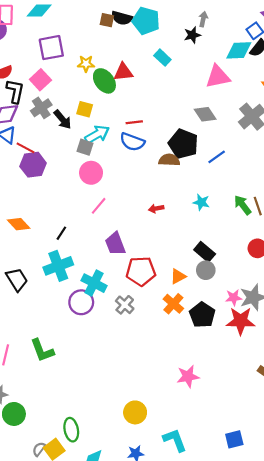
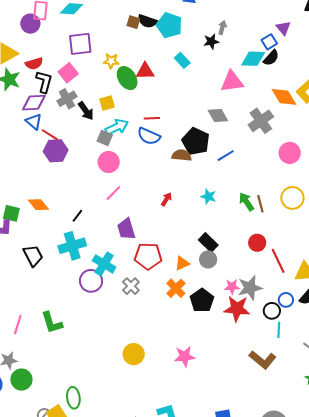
yellow square: (85, 109) -> (107, 103), turned -35
red arrow: (156, 209) -> (166, 199), turned 128
yellow circle: (135, 412) -> (134, 354), moved

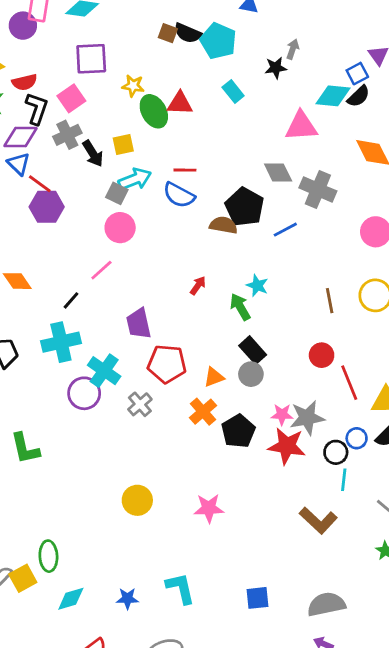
gray cross: (261, 121) -> (318, 189), moved, turned -35
pink line: (113, 193) -> (101, 270), moved
green arrow: (246, 202) -> (240, 307), moved

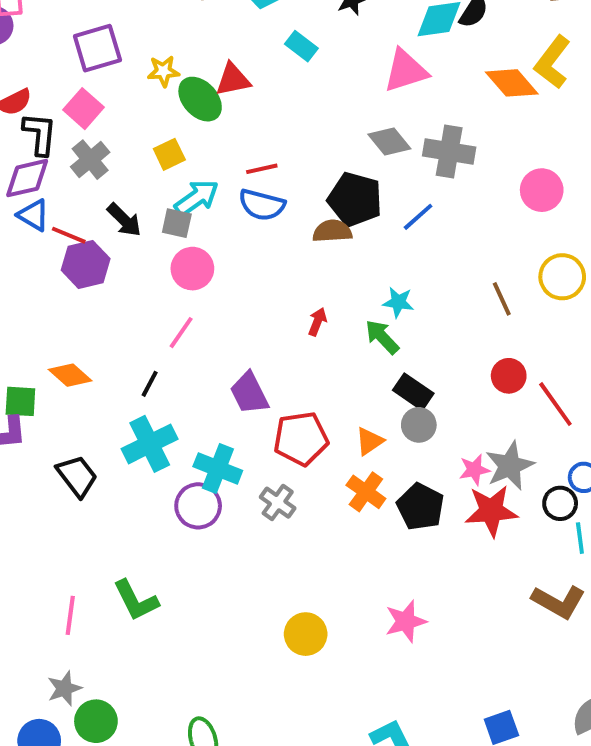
black arrow: (93, 154) -> (124, 220), moved

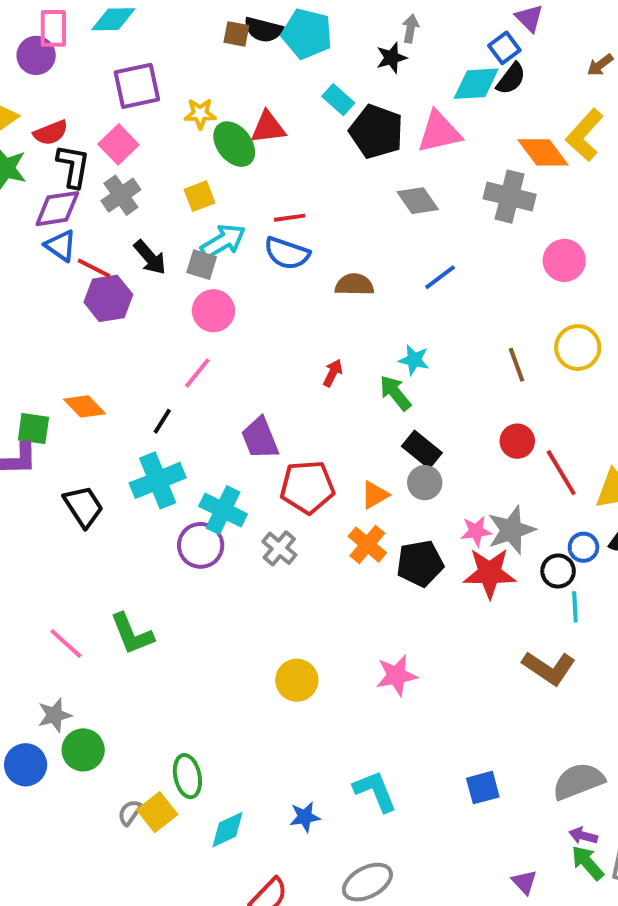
gray cross: (449, 152) -> (510, 197), moved
black pentagon: (355, 199) -> (376, 132), moved
black pentagon: (420, 507) -> (420, 563), turned 30
pink line: (70, 615) -> (66, 643), turned -60

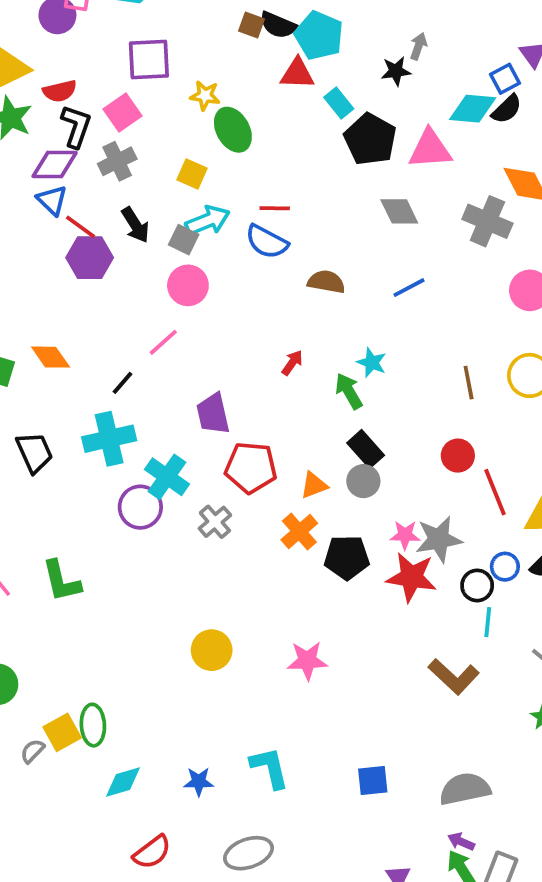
red triangle: (268, 127) -> (297, 74), moved
yellow square: (199, 196) -> (192, 174), turned 36
yellow square: (157, 812) -> (62, 732), moved

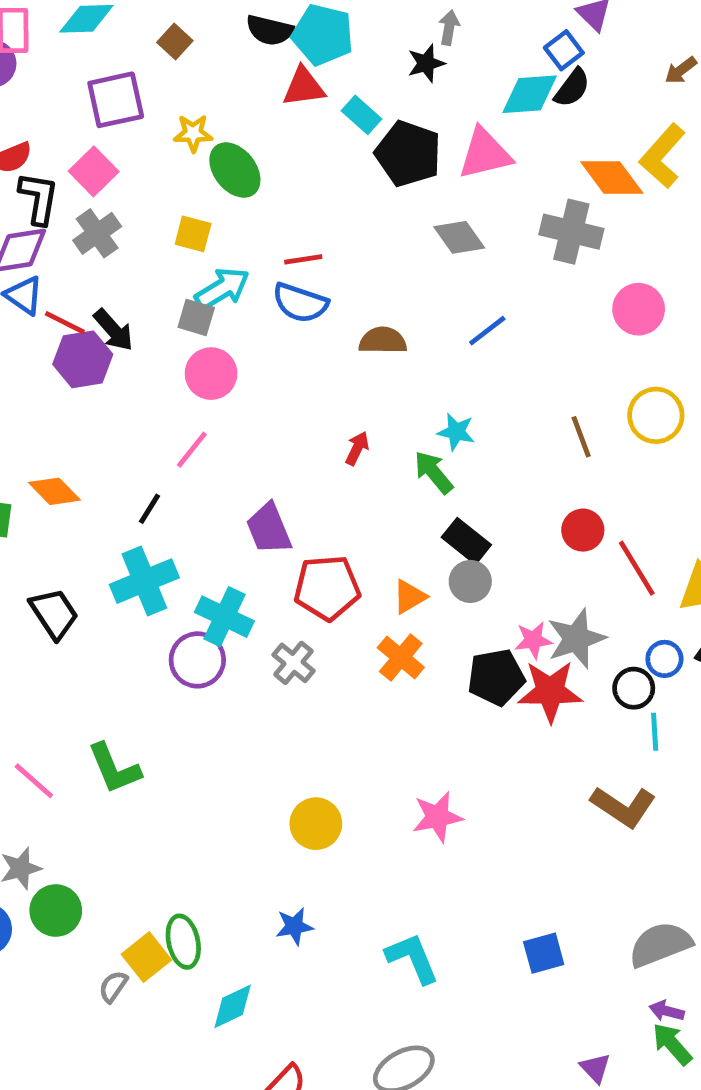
brown square: (252, 25) -> (175, 42), moved, turned 32
black arrow: (135, 225) -> (113, 330), moved
black pentagon: (347, 557) -> (496, 677), moved
blue star: (199, 782) -> (294, 926), moved

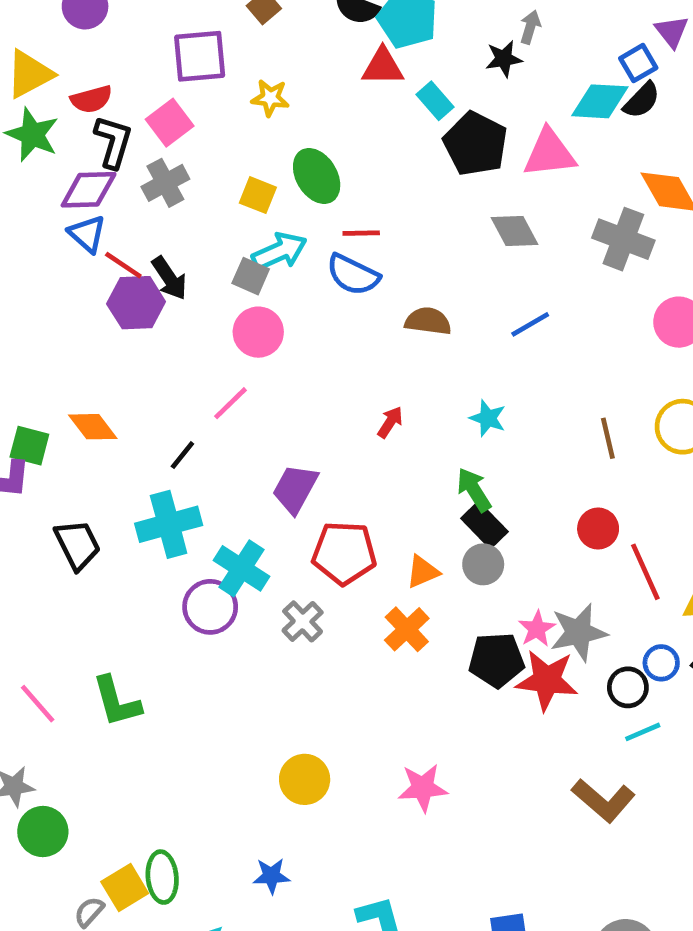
green ellipse: (235, 170) -> (317, 176), moved
green arrow: (434, 472) -> (474, 490), moved
purple trapezoid: (269, 529) -> (295, 489), turned 44
pink star: (533, 640) -> (537, 629), turned -30
cyan line: (655, 732) -> (643, 732), turned 63

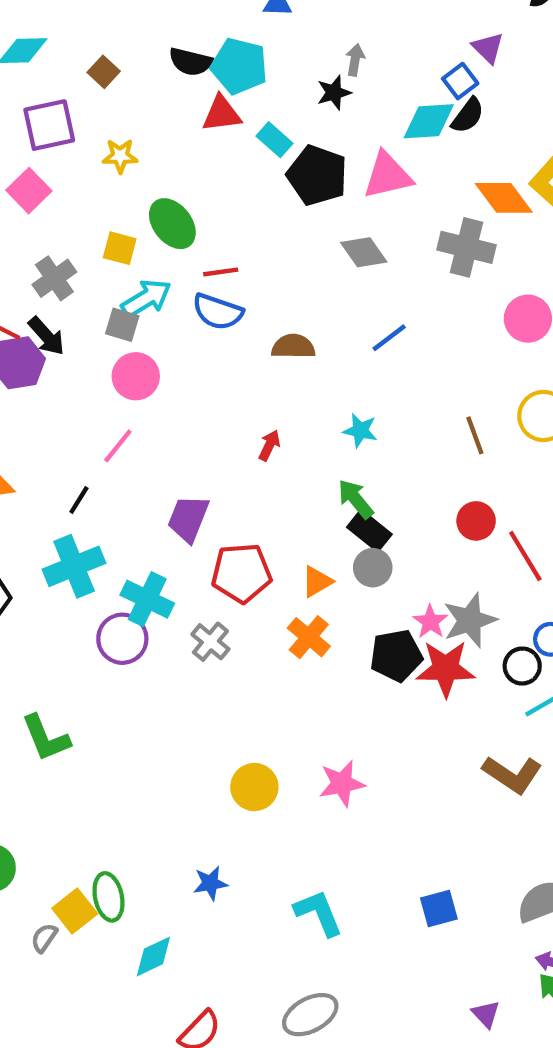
gray cross: (165, 183) -> (54, 278), moved
yellow circle: (305, 779) -> (254, 787), moved

